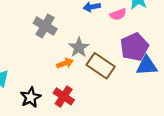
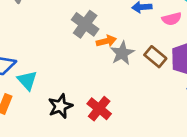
orange arrow: (65, 63) -> (106, 41), moved
brown rectangle: (101, 66) -> (155, 57), moved, size x0.7

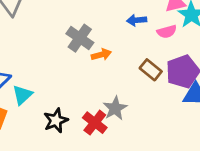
gray star: (122, 53) -> (115, 108), moved
cyan triangle: (27, 80) -> (22, 95), turned 30

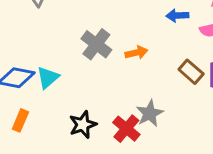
gray cross: (80, 38) -> (96, 44), moved
cyan triangle: (22, 95) -> (48, 77), moved

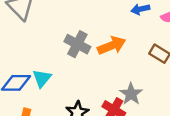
orange arrow: (136, 53) -> (112, 45), size x1.5

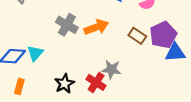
gray star: (131, 94) -> (111, 69), turned -30

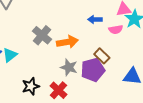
purple pentagon: (163, 35) -> (93, 70), moved
gray star: (111, 69) -> (69, 67), moved

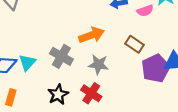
gray cross: (42, 35) -> (61, 56), moved
purple pentagon: (93, 70) -> (156, 68), moved

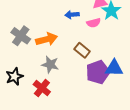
gray cross: (61, 56) -> (21, 36), moved
black star: (58, 94) -> (14, 77), moved

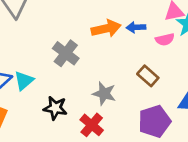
orange arrow: (47, 39) -> (106, 29), moved
purple pentagon: (98, 72) -> (154, 121), moved
black star: (14, 77) -> (55, 108), turned 30

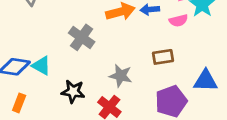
brown rectangle: (148, 76) -> (163, 57), turned -48
cyan triangle: (24, 81) -> (41, 66), turned -48

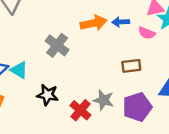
pink semicircle: (178, 21) -> (147, 33), turned 35
gray star: (121, 76) -> (103, 100), moved

